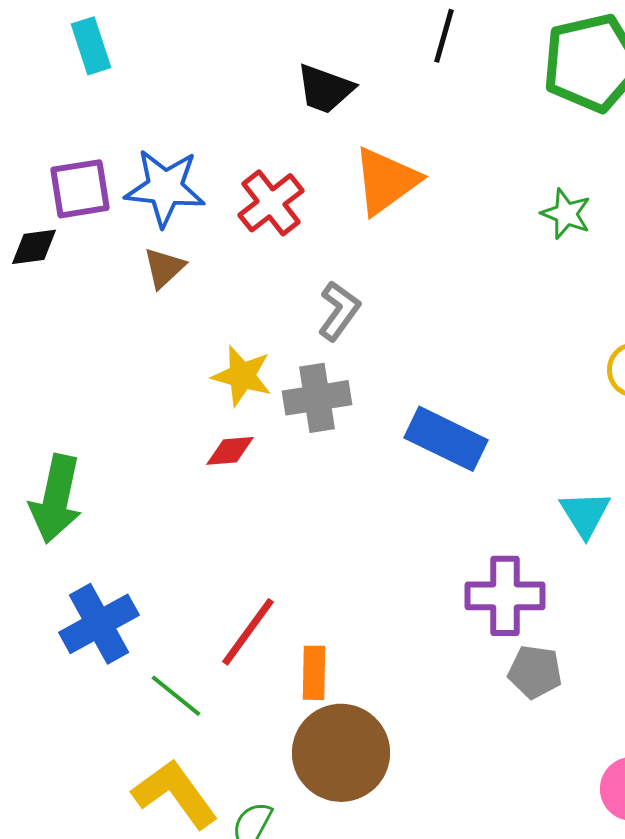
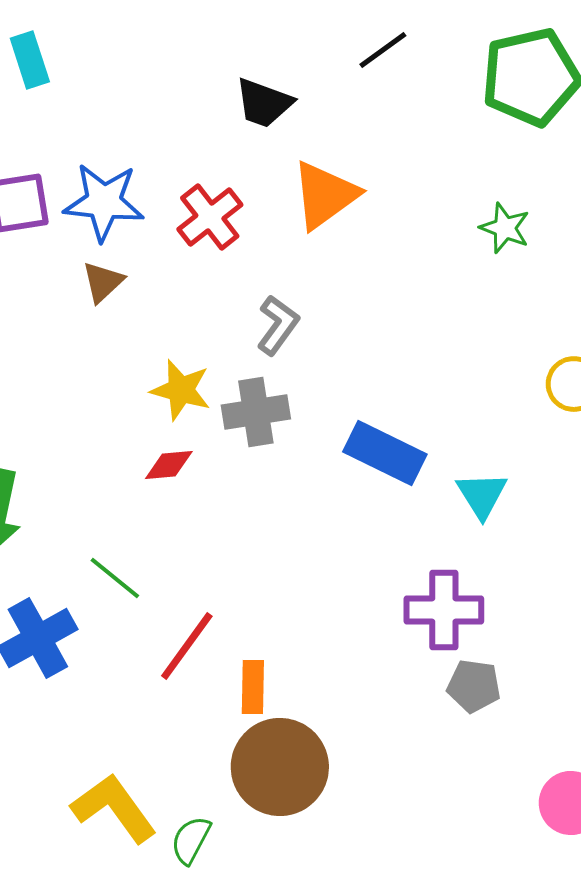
black line: (444, 36) -> (383, 50), turned 38
cyan triangle: (585, 514) -> (482, 495), moved
green line: (176, 696) -> (115, 578), moved

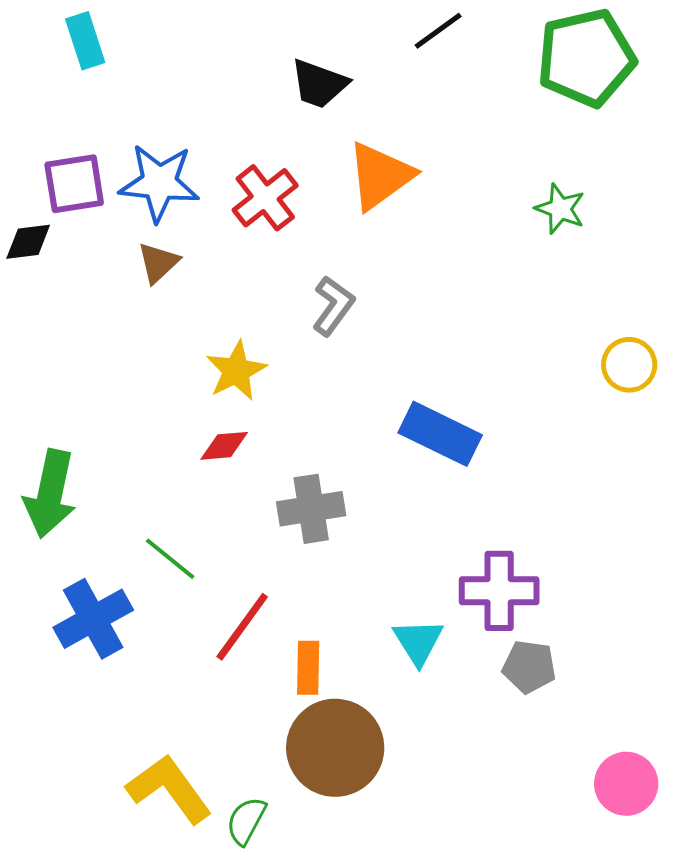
yellow star: (181, 390) -> (236, 371), turned 30
gray cross: (256, 412) -> (311, 509), moved
cyan triangle: (482, 495) -> (418, 642), moved

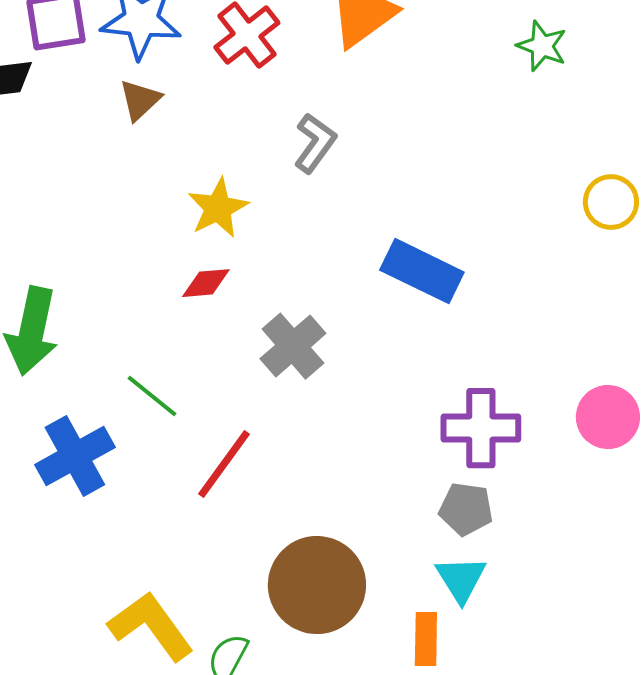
gray cross: (311, 509) -> (293, 346), turned -32
cyan triangle: (418, 642) -> (461, 579), moved
gray pentagon: (529, 667) -> (466, 509), moved
orange rectangle: (308, 668) -> (426, 639), moved
pink circle: (626, 784) -> (608, 417), moved

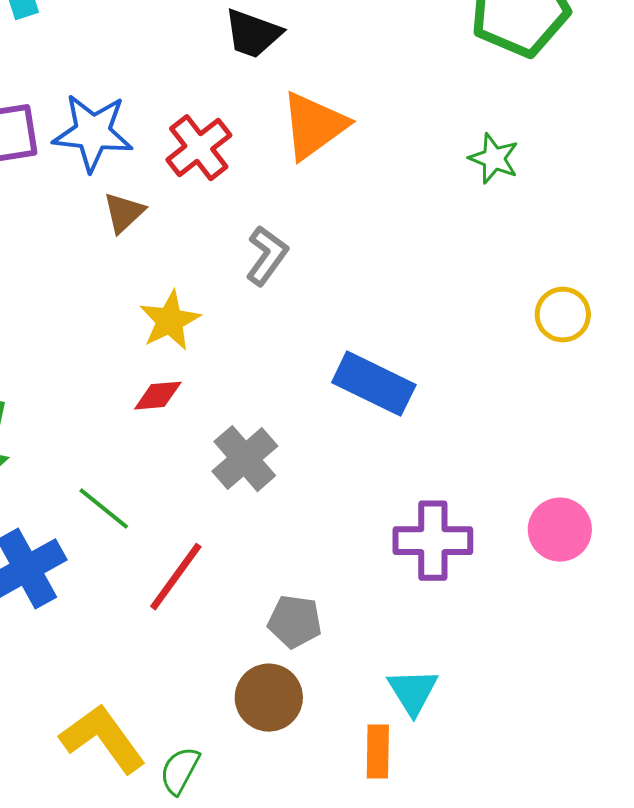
brown triangle: (140, 100) -> (124, 213), moved
gray pentagon: (466, 509) -> (295, 622), moved
brown circle: (317, 585) -> (269, 698), size x0.7

